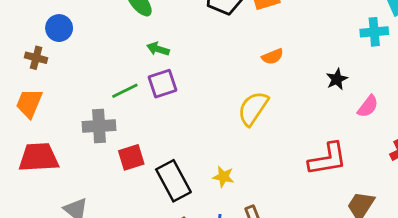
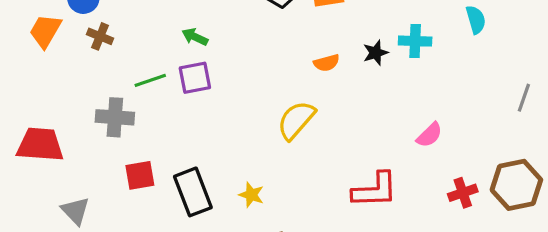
cyan cross: (374, 32) -> (415, 41), moved
brown cross: (36, 58) -> (100, 36), moved
black star: (337, 79) -> (376, 53), moved
orange trapezoid: (29, 103) -> (45, 31), moved
red square: (131, 157) -> (140, 175), moved

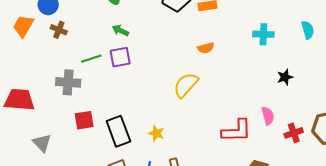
cyan semicircle: (476, 20) -> (308, 30), moved
black star: (376, 53) -> (285, 77), moved
pink semicircle: (429, 135) -> (268, 116), moved, turned -60

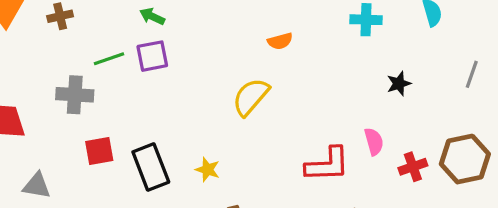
brown cross: (59, 30) -> (60, 16), turned -35
gray triangle: (42, 143) -> (37, 186), turned -36

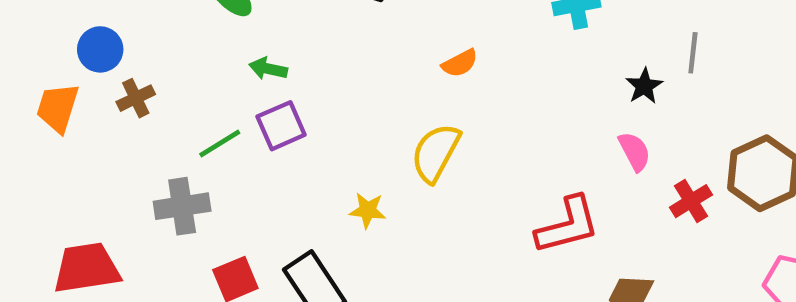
gray line: (472, 74) -> (693, 53), moved
pink semicircle: (374, 142) -> (635, 151), moved
yellow star: (208, 170) -> (368, 210), moved

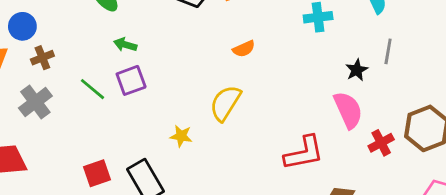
green line: (220, 144) -> (92, 89), turned 68
pink semicircle: (635, 151) -> (348, 110), size x1.5
gray cross: (182, 206) -> (35, 102), moved, turned -32

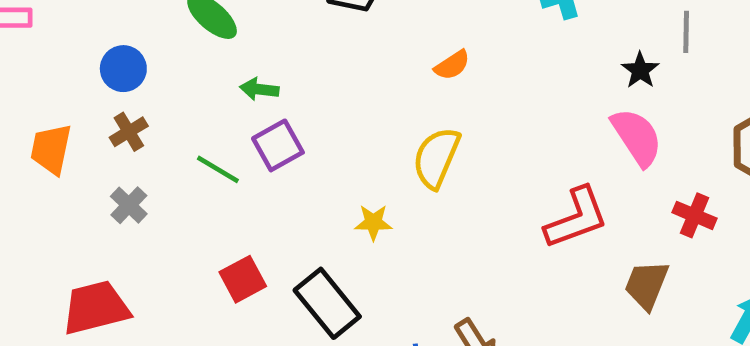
blue circle: (22, 26) -> (123, 69), moved
gray cross: (35, 102) -> (129, 205), size x0.7
red cross: (381, 143) -> (695, 215), moved, turned -30
red square: (97, 173) -> (243, 279), moved

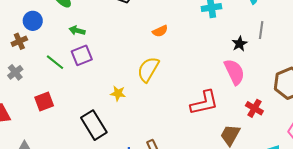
blue circle: (123, 69) -> (33, 21), moved
red square: (243, 279) -> (44, 102), moved

